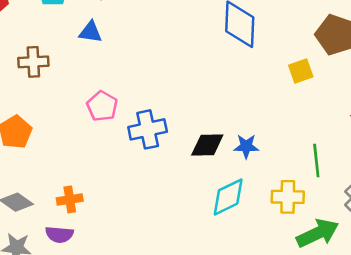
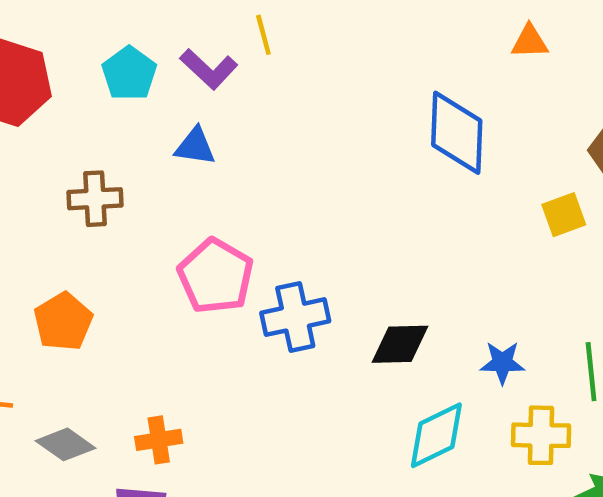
pink pentagon: (102, 106) -> (216, 276), size x1.4
blue star: (246, 146) -> (502, 363), moved

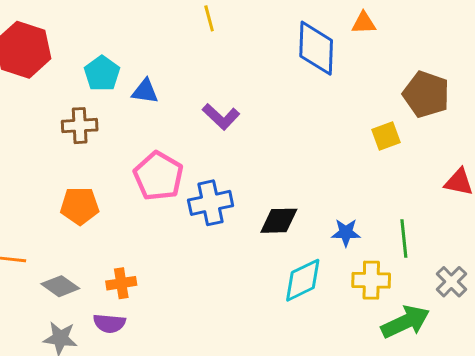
yellow line: (263, 35) -> (209, 18), moved
purple L-shape: (209, 69) -> (221, 117), moved
cyan pentagon: (129, 74) -> (102, 73), moved
blue diamond: (457, 133) -> (316, 48), moved
orange pentagon: (63, 322) -> (80, 206), moved, turned 30

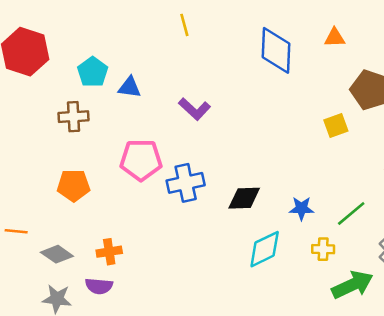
orange triangle: (364, 23) -> (335, 38), moved
pink pentagon: (158, 176) -> (141, 160), turned -30
green line: (404, 239) -> (351, 213), turned 56
yellow cross: (371, 280) -> (323, 249), size x0.7

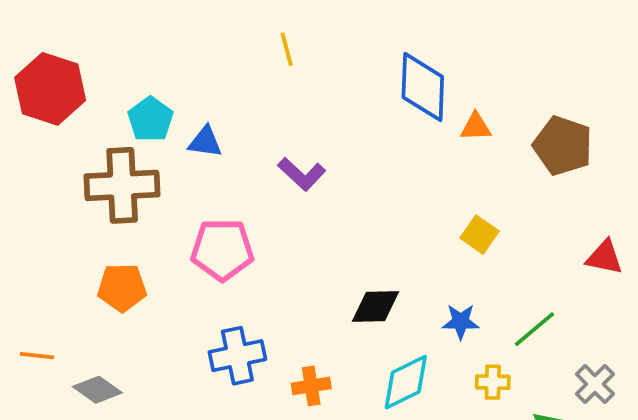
orange triangle: (335, 38) -> (476, 127), moved
brown cross: (73, 117) -> (122, 185), size x1.6
yellow square: (336, 126) -> (480, 235), moved, turned -35
blue cross: (186, 183) -> (237, 356), moved
orange cross: (109, 252) -> (311, 386), moved

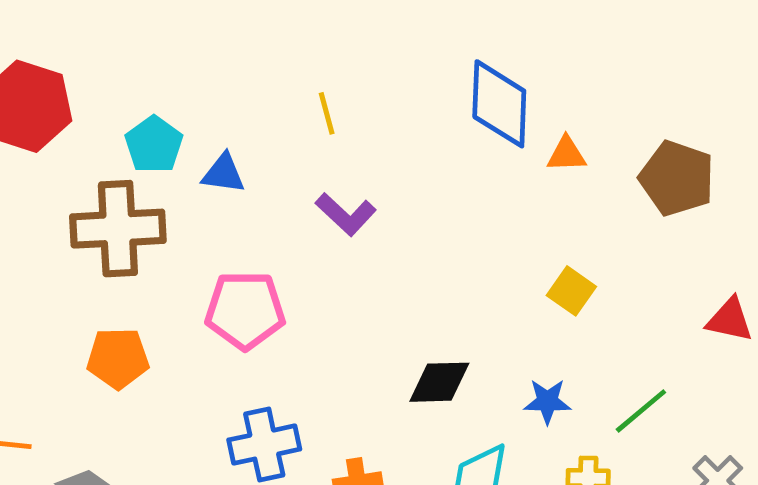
yellow line: (287, 49) -> (327, 113), moved

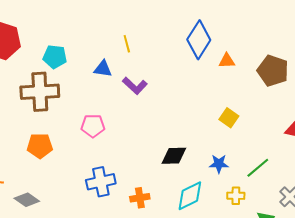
blue diamond: (499, 104) -> (199, 40), turned 30
cyan pentagon: (154, 145) -> (55, 57), turned -30
blue triangle: (223, 173) -> (103, 69), moved
pink pentagon: (245, 310) -> (93, 126), size x0.7

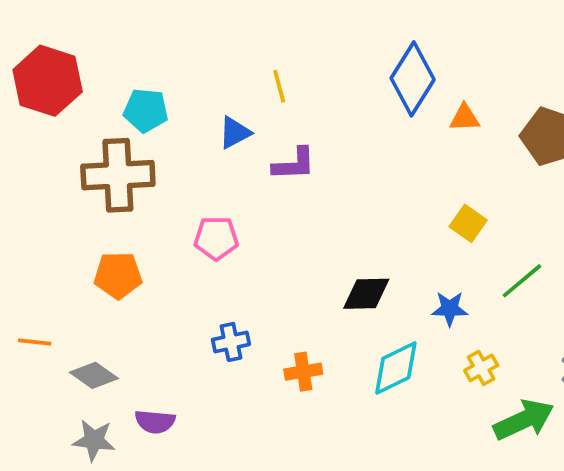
blue triangle: (103, 69) -> (235, 133), turned -36
purple L-shape: (135, 86) -> (294, 164), turned -45
green line: (258, 168) -> (522, 281), moved
blue cross: (101, 182) -> (231, 342), size x0.7
yellow cross: (236, 196) -> (481, 368), turned -30

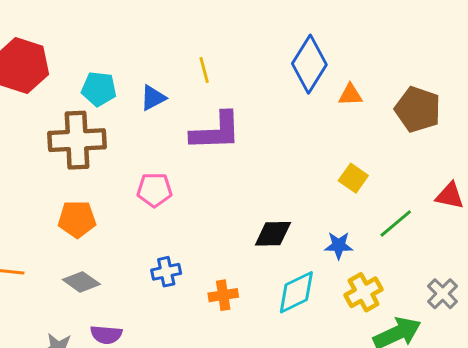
blue triangle: (235, 133) -> (153, 98), moved
purple L-shape: (294, 164) -> (216, 131), size x1.5
yellow cross: (481, 368) -> (364, 292), size x1.4
gray diamond: (94, 375) -> (81, 282), moved

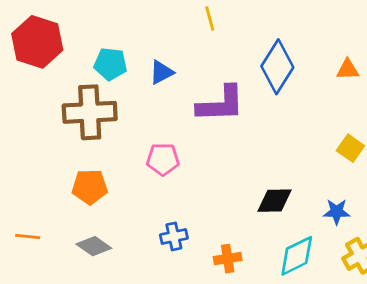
blue diamond: (309, 64) -> (277, 67), moved
yellow line: (204, 70) -> (210, 18), moved

